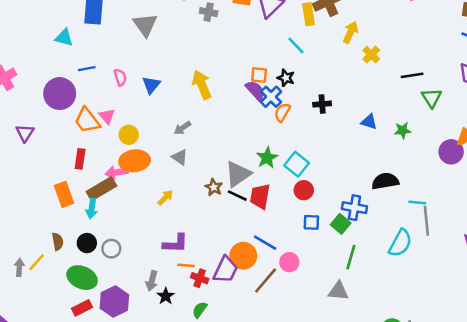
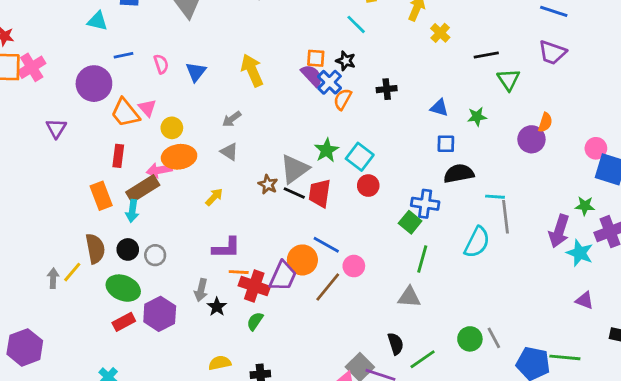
blue square: (311, 222) -> (446, 144), moved
brown semicircle: (58, 242) -> (95, 249), size x1.5
red cross: (200, 278) -> (254, 286), size x1.5

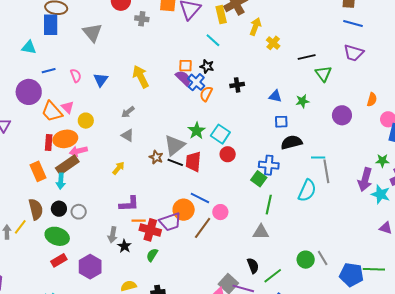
orange semicircle: (545, 122) -> (372, 100), moved
orange ellipse: (179, 157) -> (65, 139), moved
purple trapezoid: (283, 276) -> (170, 222), turned 50
purple hexagon: (160, 314) -> (90, 267), moved

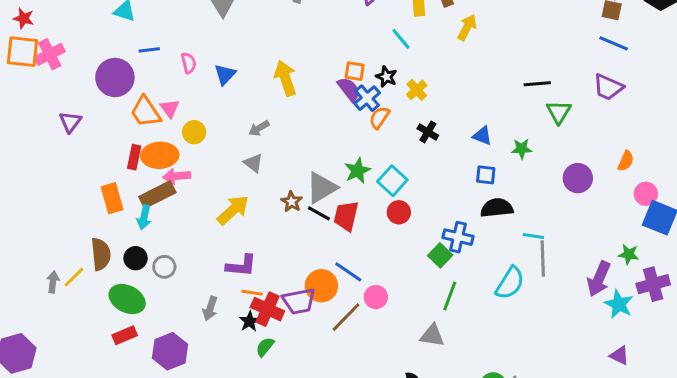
yellow cross: (273, 43) -> (417, 90), moved
black cross: (237, 85) -> (428, 132), moved, turned 32
yellow arrow: (118, 168) -> (233, 210), size x1.6
black star: (124, 246) -> (250, 321), moved

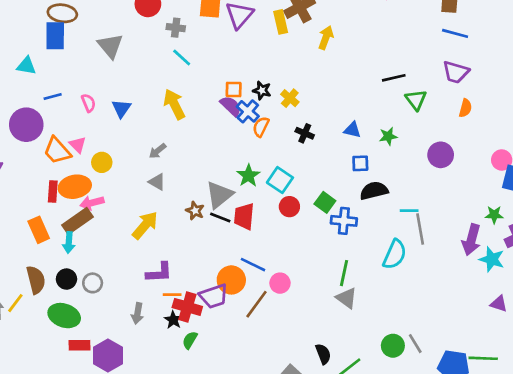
cyan line: (401, 39) -> (182, 57), moved
orange semicircle: (626, 161) -> (465, 108), moved
green square: (440, 255) -> (325, 202), moved
red rectangle: (125, 335) -> (80, 345), moved, turned 30
gray triangle: (432, 335) -> (347, 298), moved, turned 35

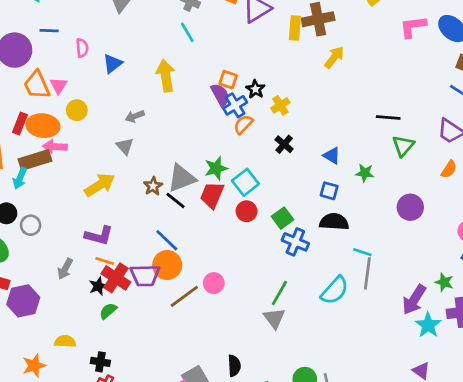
red trapezoid: (244, 216) -> (212, 195), moved
blue line: (253, 265) -> (167, 240), moved

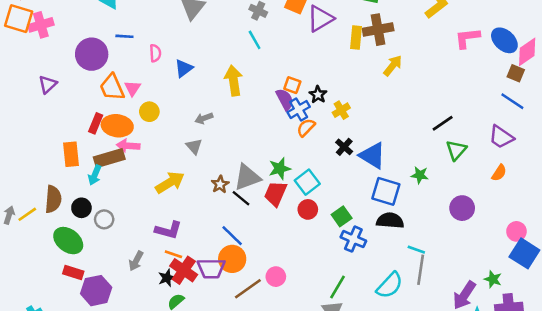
black line: (388, 118) -> (443, 123), turned -40
blue triangle: (332, 156) -> (373, 156), moved, size x1.6
blue square: (329, 191) -> (386, 191), size x1.6

